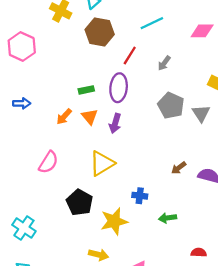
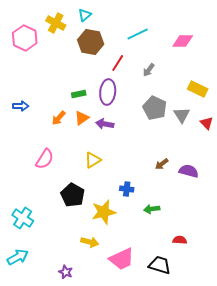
pink hexagon: (22, 47) -> (25, 38), moved
orange triangle: (90, 117) -> (82, 118), turned 35
purple arrow: (115, 123) -> (105, 124), turned 84
yellow triangle: (102, 163) -> (93, 160), size x0.7

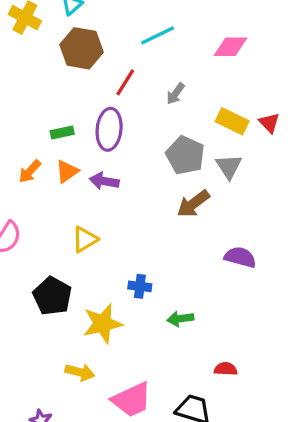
yellow rectangle: (198, 89) -> (232, 121), moved
red triangle: (207, 123) -> (269, 123), moved
brown arrow: (162, 164) -> (193, 204), moved, size x1.5

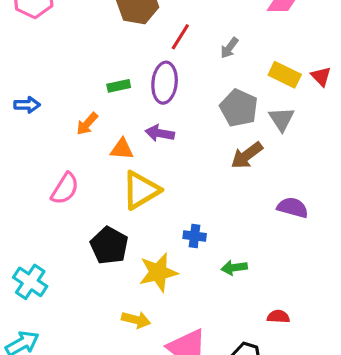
orange triangle: (67, 171) -> (122, 149), moved, turned 40
yellow triangle: (85, 239) -> (141, 190), size x1.5

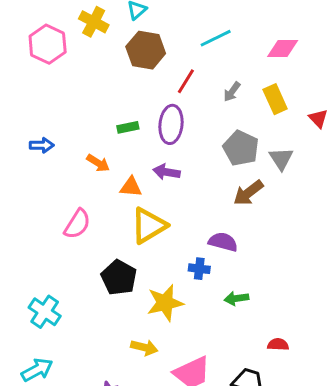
yellow rectangle: (285, 75) -> (275, 99), moved, turned 40
orange arrow: (87, 124) -> (98, 163), turned -100
purple semicircle: (293, 208) -> (223, 242), moved

